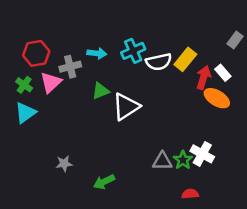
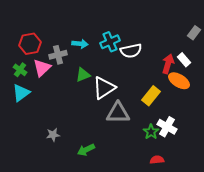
yellow rectangle: (185, 59) -> (151, 96), moved
gray triangle: (162, 161) -> (118, 113), moved, size x1.4

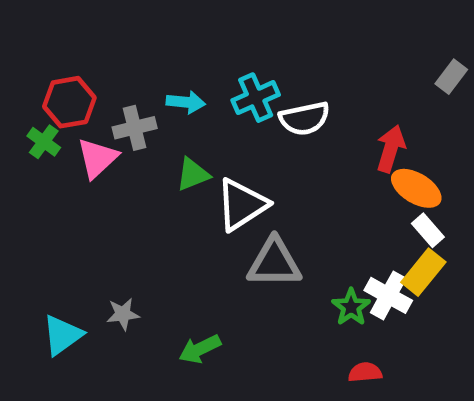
white rectangle: (184, 60) -> (428, 230), moved
green cross: (20, 70) -> (44, 142), moved
cyan triangle: (21, 93) -> (62, 335), moved
yellow rectangle: (151, 96) -> (423, 272), moved

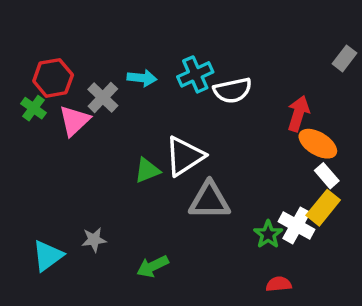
gray cross: (135, 128) -> (103, 97), turned -32
green triangle: (193, 174) -> (147, 170), moved

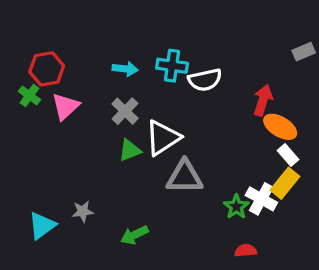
gray rectangle: (345, 58) -> (304, 52), turned 30
cyan cross: (195, 74) -> (172, 66), turned 32
gray cross: (103, 97) -> (125, 111), moved

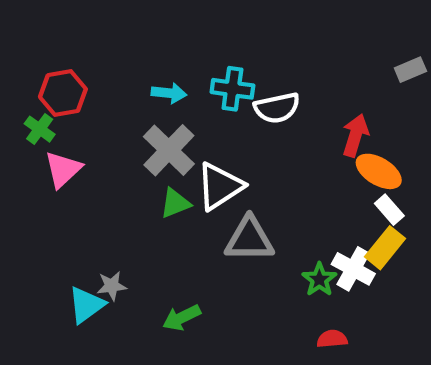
pink triangle: (65, 106) -> (63, 169), moved
gray cross: (125, 111) -> (169, 150), size x1.4
cyan triangle: (42, 226) -> (86, 305), moved

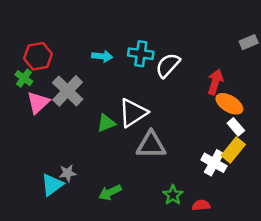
white semicircle: (277, 108) -> (168, 65), turned 144
gray cross: (169, 150) -> (68, 91), moved
green star: (319, 279) -> (173, 195), moved

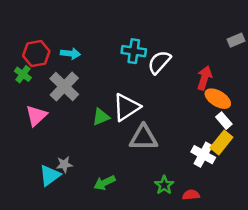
cyan arrow: (102, 56) -> (70, 54), moved
pink triangle: (38, 102) -> (36, 116), moved

